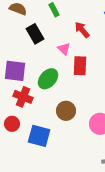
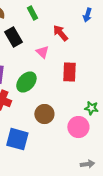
red rectangle: (80, 66) -> (69, 72), moved

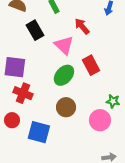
pink triangle: (42, 52) -> (64, 45), size x1.5
red rectangle: (69, 72) -> (91, 65), turned -30
green ellipse: (26, 82) -> (64, 75), moved

